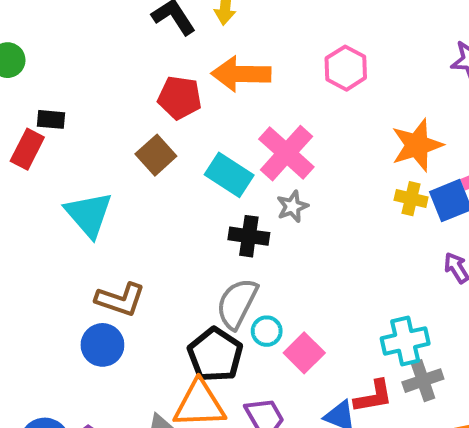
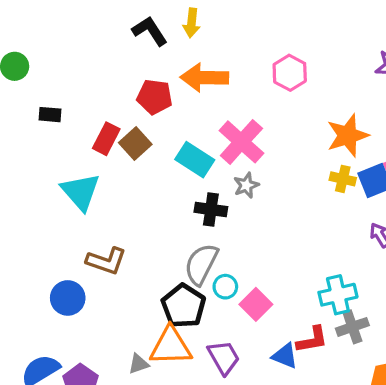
red rectangle: (27, 149) -> (106, 139), moved
blue circle: (102, 345) -> (68, 298), moved

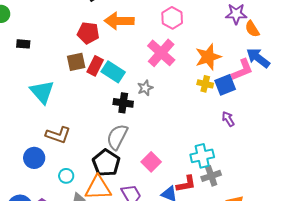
red rectangle: (106, 139) -> (95, 66), moved
pink cross: (241, 142) -> (161, 53), moved
brown square: (135, 144) -> (76, 62), turned 30
cyan circle: (225, 287) -> (66, 176), moved

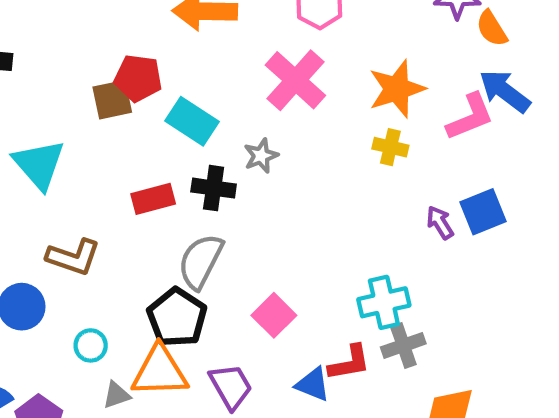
red pentagon: (88, 33) -> (138, 78), moved
red rectangle: (95, 66) -> (153, 199), moved, turned 48
blue square: (225, 85) -> (483, 212), moved

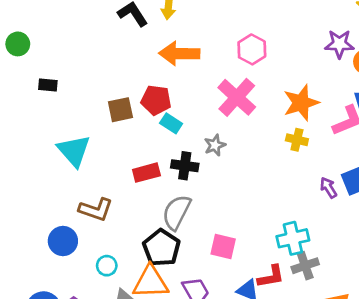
red pentagon: (138, 78) -> (156, 100), moved
cyan rectangle: (192, 121) -> (171, 123), size x0.7
pink square: (274, 315) -> (223, 246), turned -32

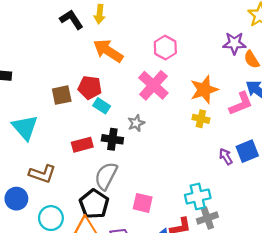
orange arrow: (179, 54) -> (108, 51), turned 32
cyan circle: (107, 266) -> (51, 218), size x1.5

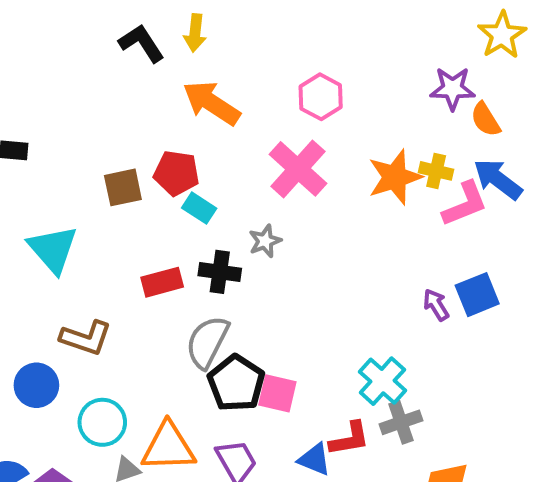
yellow cross: (201, 119) -> (436, 171), moved
cyan cross: (198, 196) -> (382, 381), turned -35
black pentagon: (94, 204) -> (236, 383), moved

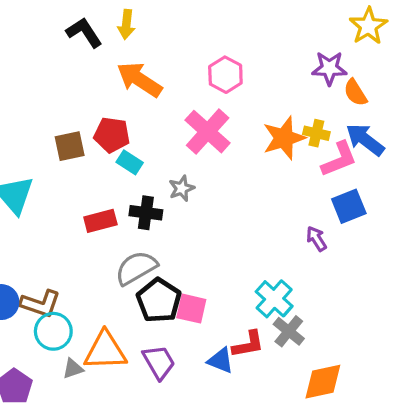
blue square: (477, 295) -> (349, 206), moved
brown L-shape: (86, 338) -> (40, 304), moved
gray semicircle: (207, 342) -> (136, 268), turned 33
gray cross: (401, 422) -> (289, 331), turned -32

